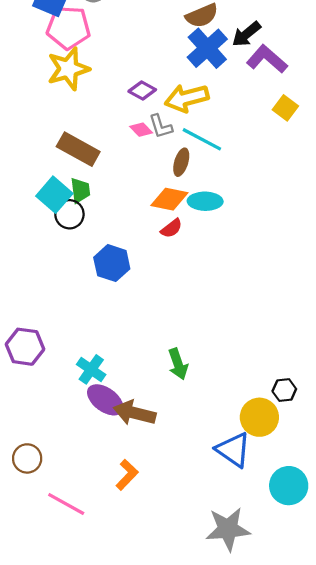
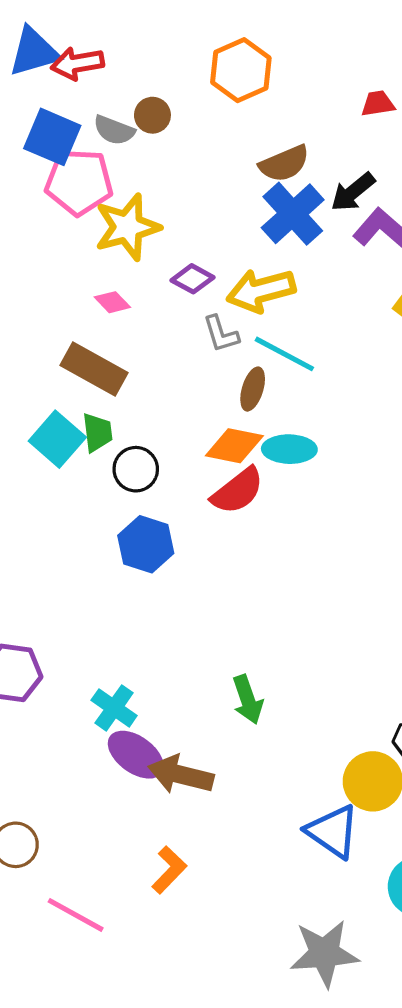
yellow star: (68, 69) -> (127, 227), moved
pink diamond: (141, 130) -> (112, 302), moved
black circle: (69, 214) -> (136, 469), moved
red semicircle: (171, 228) -> (238, 491), size x1.6

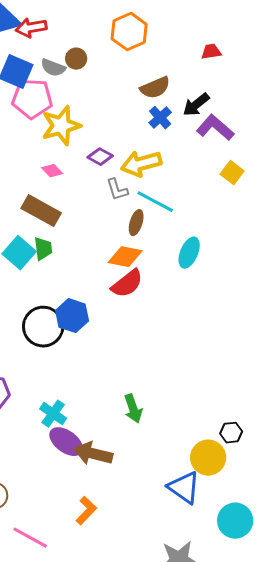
blue cross: (293, 214) -> (160, 118), size x0.6
cyan ellipse: (289, 449) -> (189, 253), moved, turned -68
black circle: (136, 469) -> (43, 327), moved, size x1.5

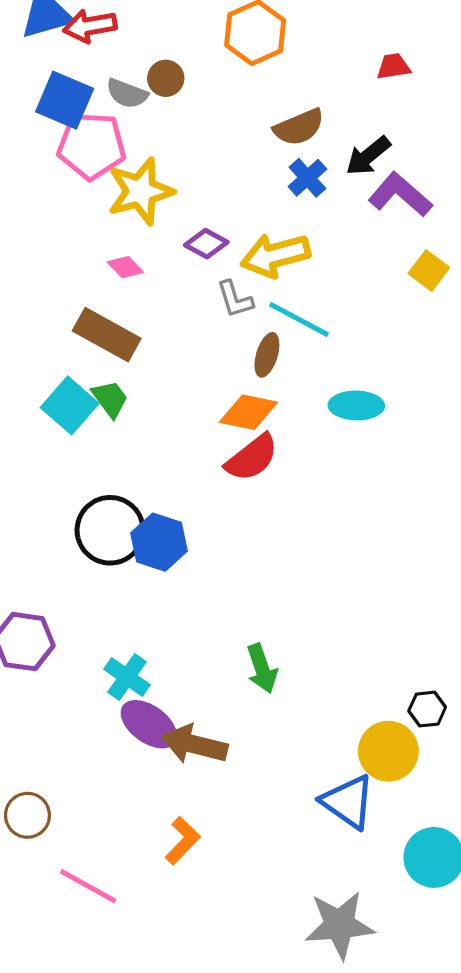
green trapezoid: (43, 249) -> (110, 399), turned -30
cyan ellipse: (189, 253) -> (356, 405), turned 68
blue hexagon: (72, 316) -> (159, 542), moved

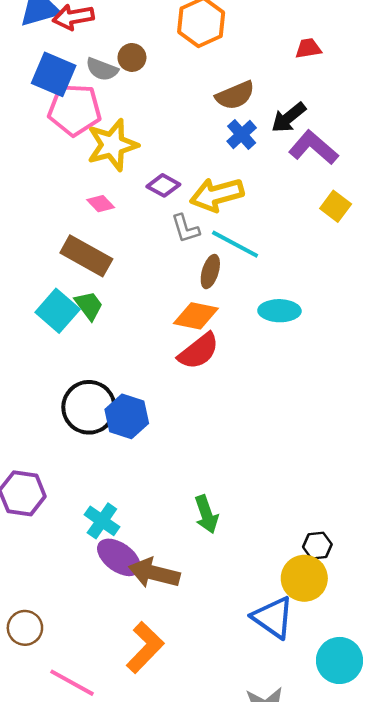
black hexagon: (427, 709) -> (317, 546), moved
orange L-shape: (183, 841) -> (145, 647), size x1.4

